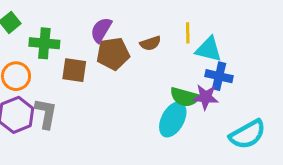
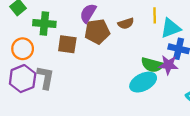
cyan triangle: (209, 49) -> (171, 28), turned -35
cyan ellipse: (173, 119) -> (143, 82), turned 35

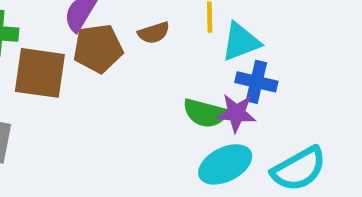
brown square: (67, 44) -> (40, 73), size x1.4
cyan ellipse: (143, 82) -> (225, 164), moved

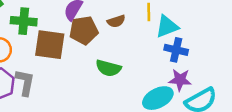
green semicircle: (205, 113) -> (108, 68), moved
purple star: (236, 113) -> (180, 80), moved

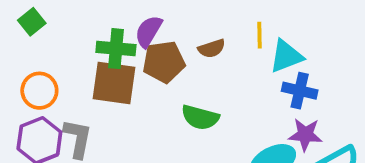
green cross: (24, 21) -> (116, 49), moved

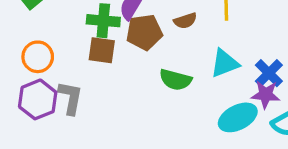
cyan triangle: (286, 56) -> (225, 63), moved
brown square: (114, 83) -> (102, 50), size x0.7
blue cross: (300, 91) -> (269, 73), moved, turned 32

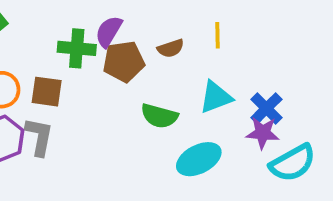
brown square: (102, 50) -> (47, 92), moved
cyan ellipse: (238, 117) -> (199, 159), moved

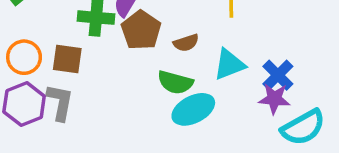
brown semicircle: (171, 48) -> (186, 43), moved
brown pentagon: (124, 61) -> (141, 30), turned -30
cyan ellipse: (199, 159) -> (193, 109), moved

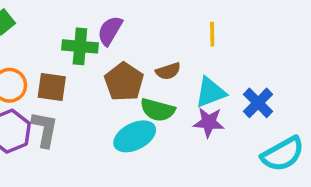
brown pentagon: (141, 30) -> (124, 82), moved
purple star: (274, 99) -> (209, 122), moved
cyan ellipse: (193, 109) -> (135, 136), moved

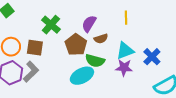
purple semicircle: (110, 31) -> (89, 24), moved
green cross: (80, 46) -> (51, 25), turned 36
gray L-shape: (45, 129) -> (31, 72), turned 35

